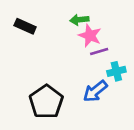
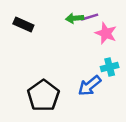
pink star: (90, 36) -> (106, 33), moved
purple line: (99, 51) -> (90, 17), moved

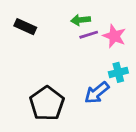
purple line: (90, 17) -> (89, 35), moved

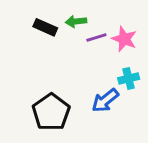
green arrow: (81, 20) -> (76, 21), moved
black rectangle: (25, 27) -> (45, 27), moved

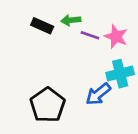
purple line: (96, 38) -> (90, 35), turned 36
cyan cross: (129, 78) -> (120, 74), size x1.4

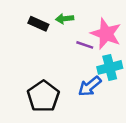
purple line: (90, 35) -> (85, 45), moved
pink star: (116, 37) -> (106, 34), size x1.4

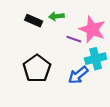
black pentagon: (43, 96) -> (37, 68), moved

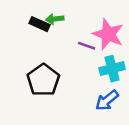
green arrow: (56, 16) -> (55, 19), moved
blue arrow: (78, 75) -> (107, 100), moved

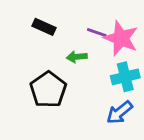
green arrow: (55, 19) -> (77, 57), moved
purple line: (87, 46) -> (97, 33), moved

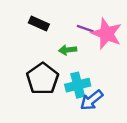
cyan cross: (125, 77) -> (78, 85), moved
blue arrow: (120, 112) -> (92, 100), moved

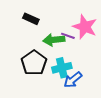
purple line: (85, 29) -> (68, 36), moved
green arrow: (68, 50) -> (54, 40), size x1.5

